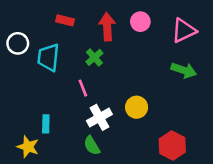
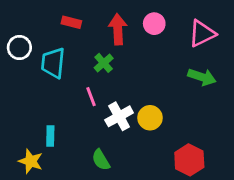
white cross: (99, 117) -> (119, 116), moved

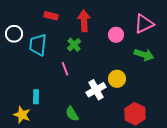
pink circle: (154, 24) -> (116, 35), moved
white cross: (119, 116) -> (96, 90), moved
yellow circle: (150, 118) -> (117, 79), moved

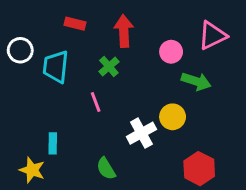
green arrow: (144, 55) -> (196, 81), moved

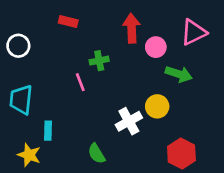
red arrow: (124, 31) -> (132, 28), moved
cyan trapezoid: (56, 67) -> (21, 100), moved
green cross: (109, 67) -> (99, 61), turned 30
pink line: (96, 102) -> (80, 82), moved

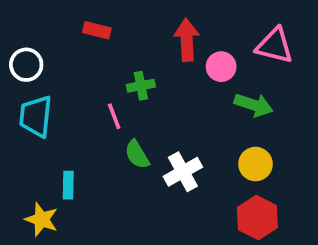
pink triangle: (194, 32) -> (275, 46), turned 40
cyan trapezoid: (21, 100) -> (36, 116), moved
yellow circle: (157, 106) -> (255, 164), moved
green semicircle: (97, 154) -> (137, 155), moved

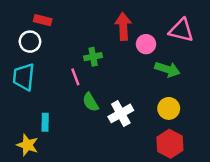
red rectangle: (97, 30) -> (43, 20), moved
white circle: (26, 65) -> (30, 42), moved

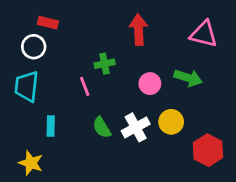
pink circle: (146, 44) -> (150, 84), moved
green semicircle: (90, 102) -> (102, 127), moved
yellow circle: (169, 108) -> (171, 122), moved
cyan rectangle: (45, 122) -> (51, 126), moved
red hexagon: (170, 144) -> (208, 150), moved

